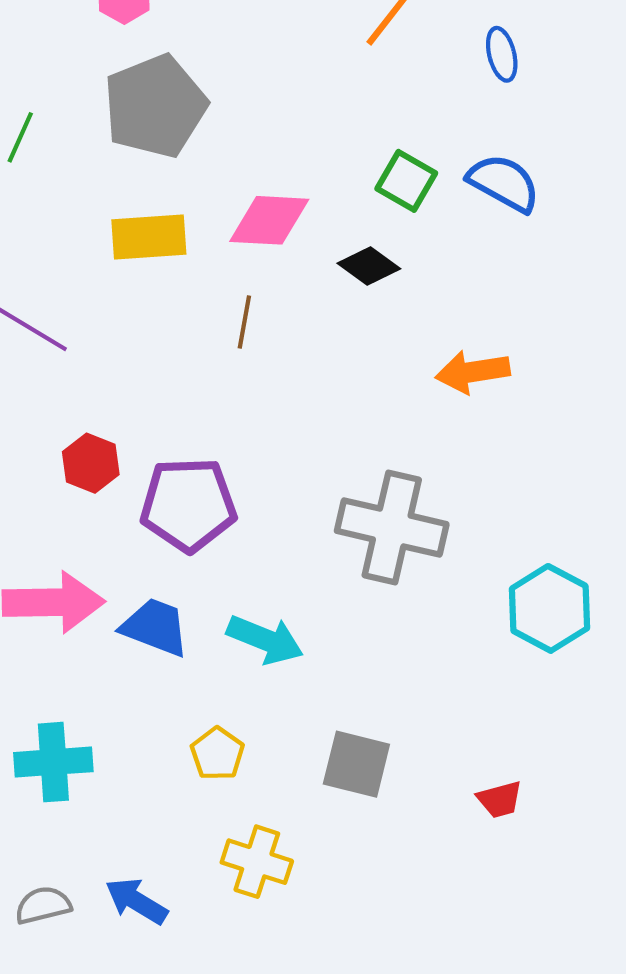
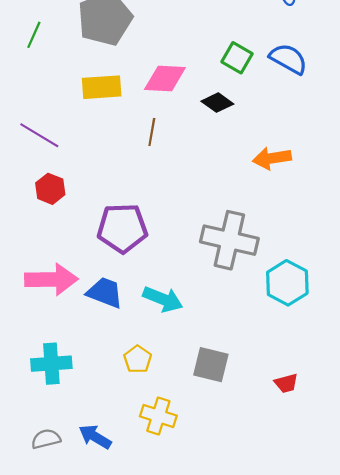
red hexagon: (91, 463) -> (50, 189), moved
cyan hexagon: (549, 608) -> (287, 283), moved

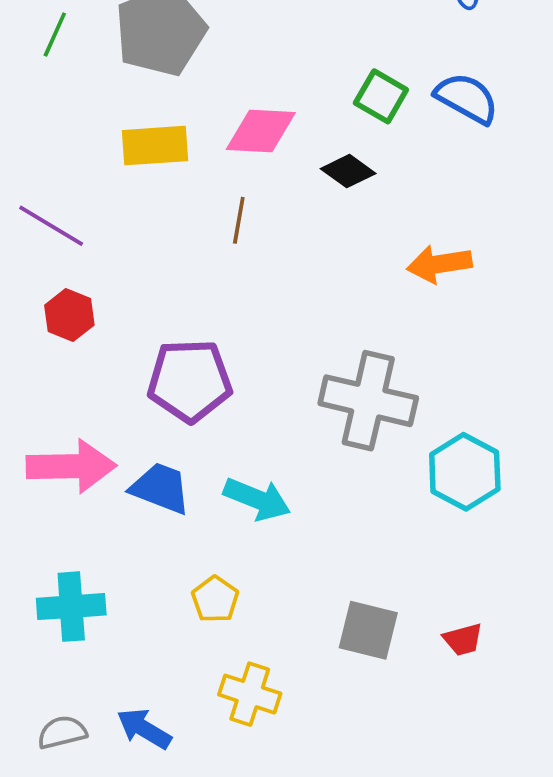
green line: (34, 35) -> (55, 34), moved
gray square: (211, 365) -> (368, 630), moved

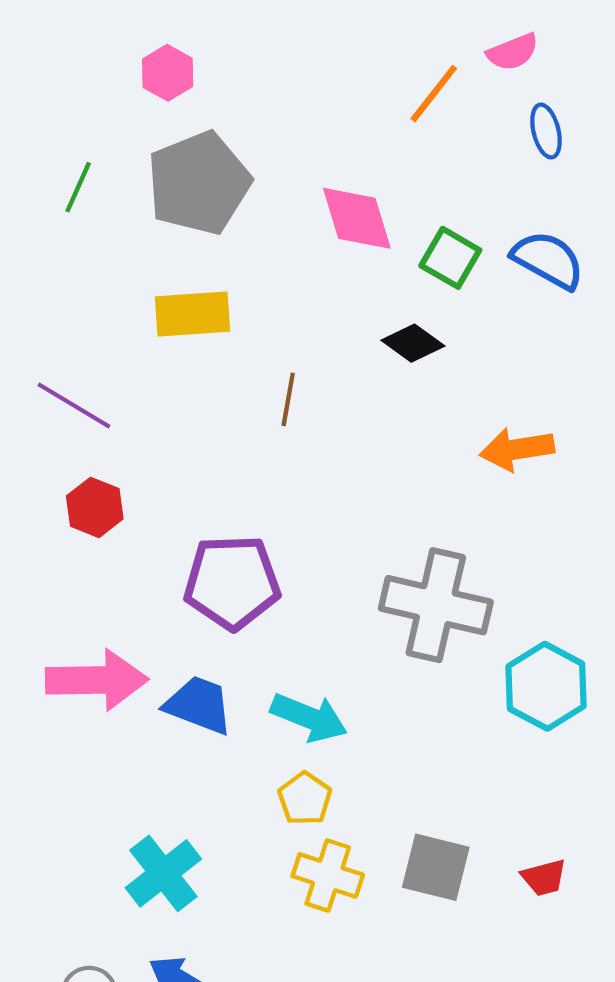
pink diamond: (261, 131) -> (357, 218), moved, turned 70
yellow pentagon: (215, 599) -> (305, 799), moved
cyan cross: (71, 607) -> (163, 873), moved, turned -34
yellow cross: (250, 694) -> (328, 875), moved

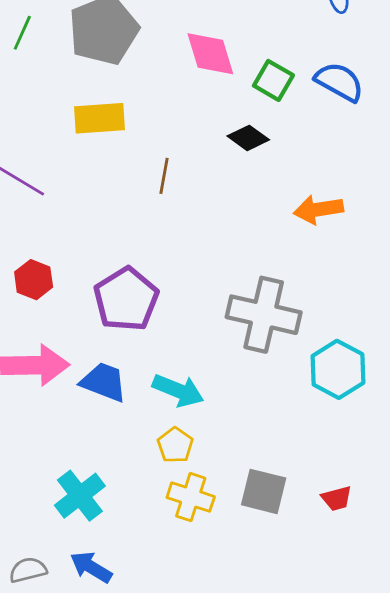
red hexagon: (95, 507) -> (34, 280), moved
purple pentagon: (232, 582) -> (126, 299), turned -30

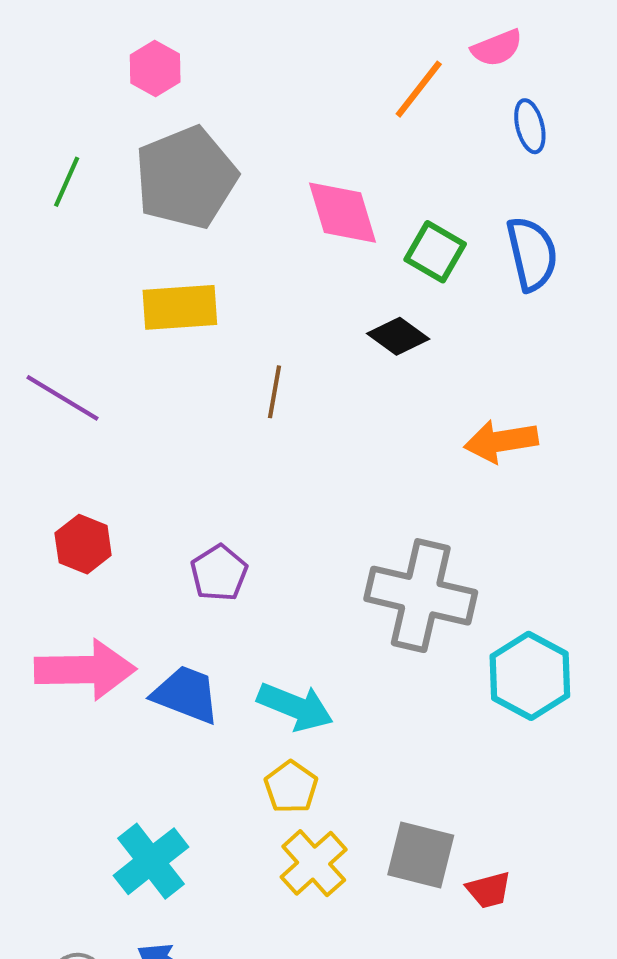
blue semicircle: (339, 82) -> (532, 254), turned 48
purple pentagon: (126, 299) -> (219, 573), size x0.6
yellow cross: (191, 497) -> (314, 863), turned 30
red trapezoid: (337, 498) -> (489, 890), moved

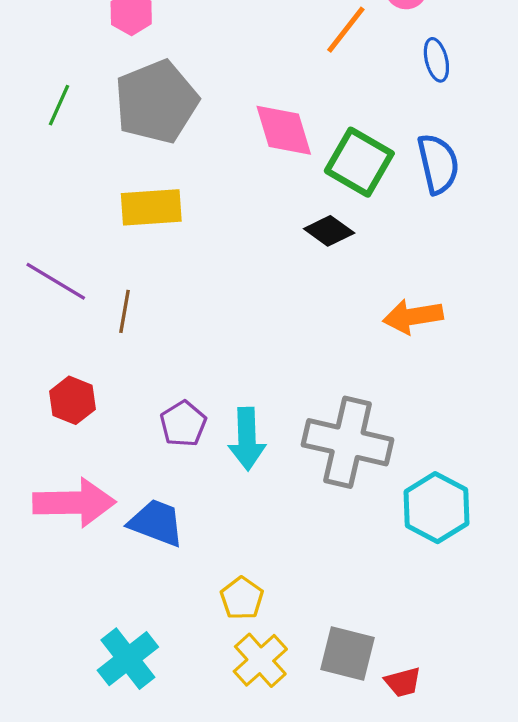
green square: (435, 252) -> (359, 162), size x1.4
brown line: (275, 392) -> (124, 311), moved
cyan arrow: (295, 707) -> (247, 439), moved, turned 66

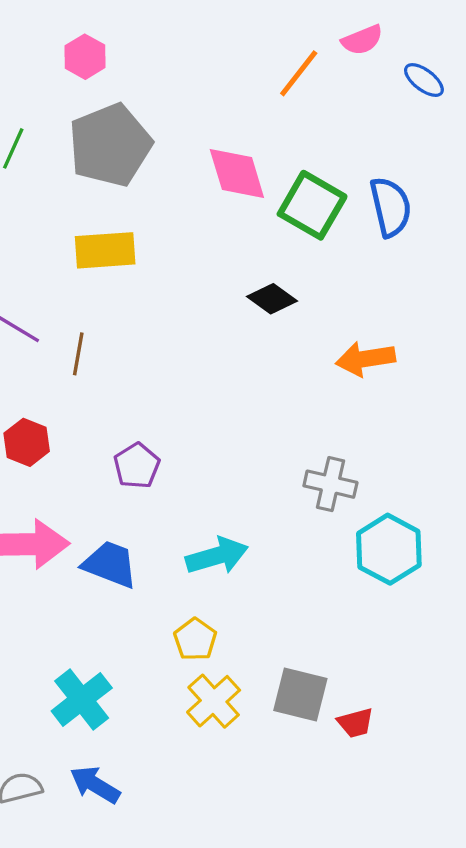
blue ellipse: (436, 60) -> (424, 80), moved, turned -39
black diamond: (329, 231) -> (272, 299), moved
cyan arrow: (247, 439) -> (217, 556), moved, turned -104
gray cross: (348, 442) -> (330, 484), moved, size x0.6

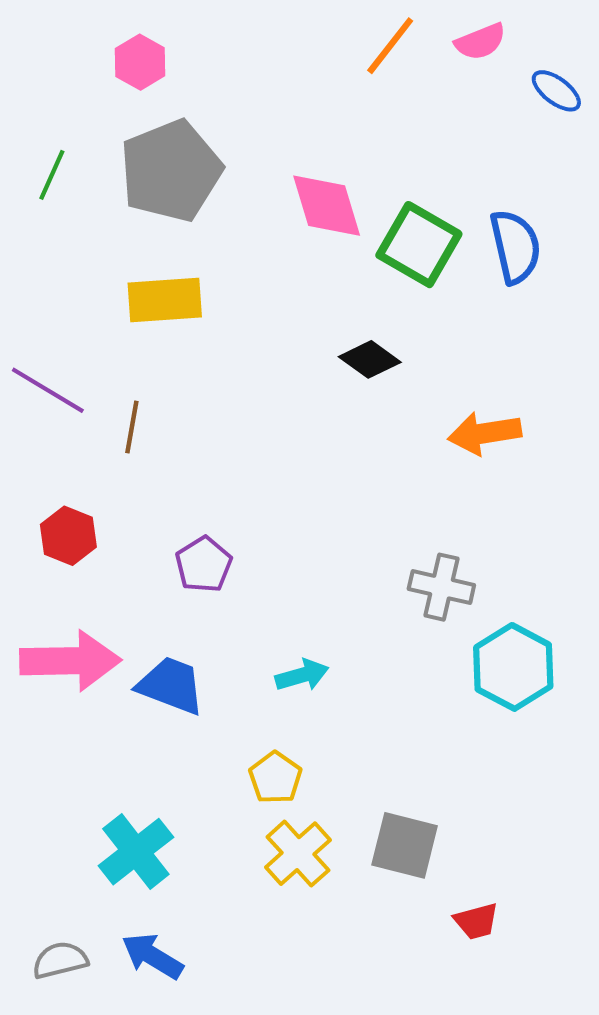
orange line: (299, 73) -> (390, 46), moved
cyan arrow: (217, 556) -> (302, 675), size x0.7
red trapezoid: (355, 723) -> (476, 921), moved

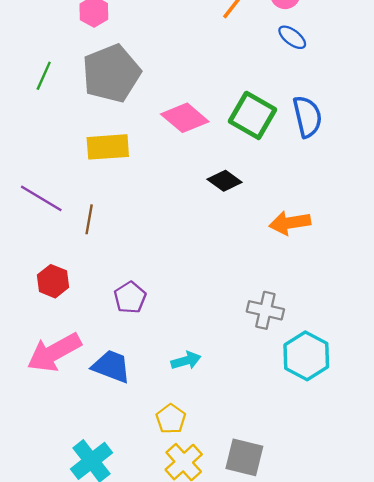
blue ellipse: (556, 91) -> (292, 37), moved
pink diamond: (327, 206) -> (185, 118), moved, turned -33
pink arrow: (70, 661) -> (54, 352), turned 152

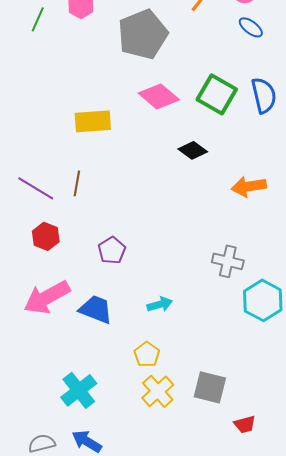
gray pentagon: (111, 73) -> (143, 34), moved
green line: (44, 76) -> (38, 19), moved
purple line: (41, 198) -> (36, 188), moved

